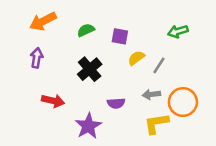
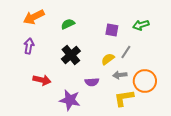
purple square: (120, 36) -> (112, 30), moved
yellow semicircle: (136, 58) -> (108, 59), moved
purple star: (88, 126) -> (70, 100), turned -30

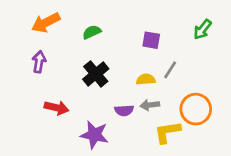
green arrow: (141, 25) -> (202, 29), moved, turned -35
yellow semicircle: (108, 59) -> (146, 79), turned 32
gray arrow: (120, 75) -> (150, 105), moved

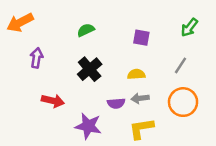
orange arrow: (46, 23) -> (20, 22), moved
gray line: (170, 70) -> (181, 65), moved
yellow L-shape: (167, 132) -> (141, 129), moved

